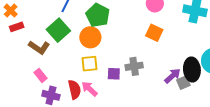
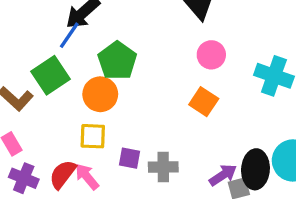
gray cross: (134, 66) -> (163, 167), moved
red semicircle: (74, 90) -> (63, 174), turned -138

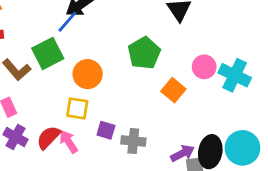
pink circle: (211, 55) -> (204, 67), moved
green pentagon: (117, 61) -> (144, 53), moved

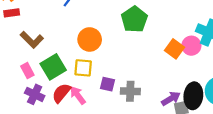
green square: (48, 53) -> (53, 67), moved
pink circle: (204, 67) -> (191, 46), moved
orange square: (173, 90) -> (174, 49), moved

